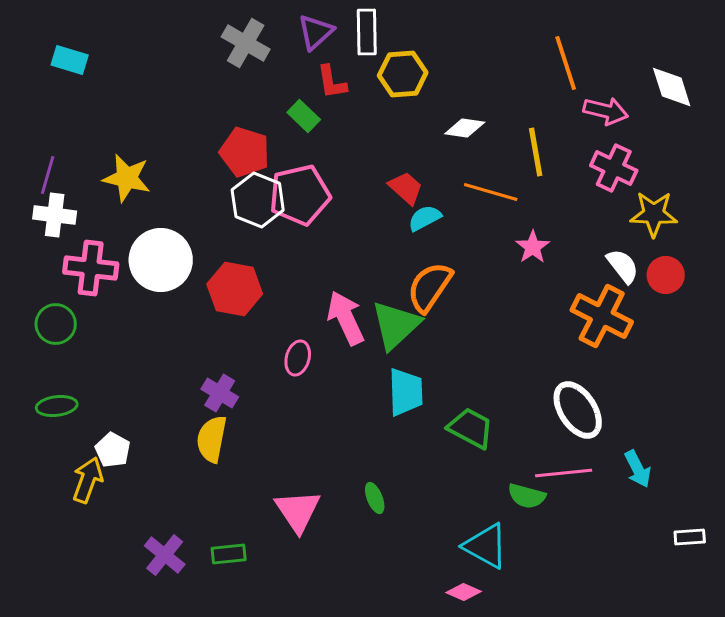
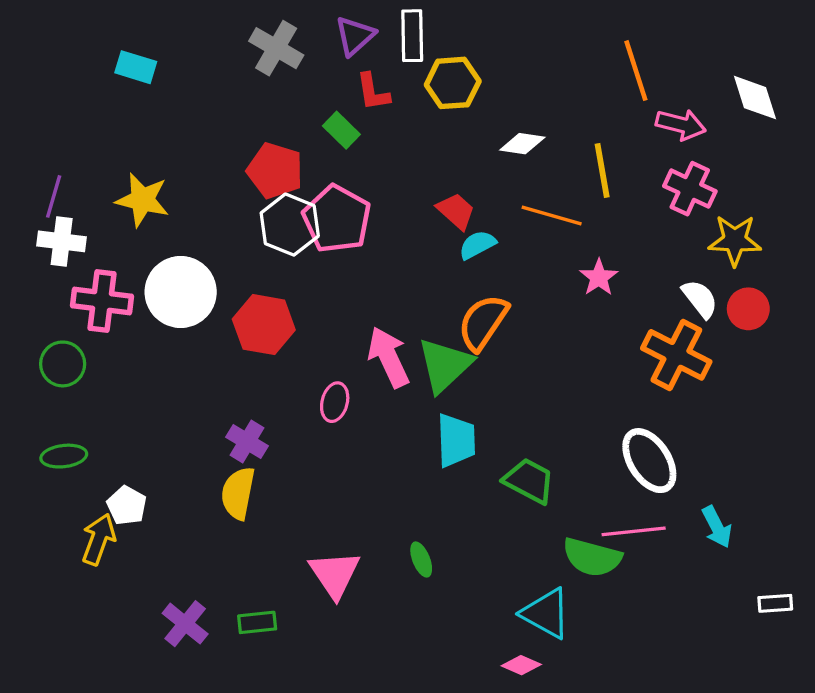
cyan rectangle: (70, 60) -> (136, 67), moved
pink pentagon: (300, 195) -> (337, 219), turned -30
green semicircle: (527, 496) -> (592, 557), size x1.4

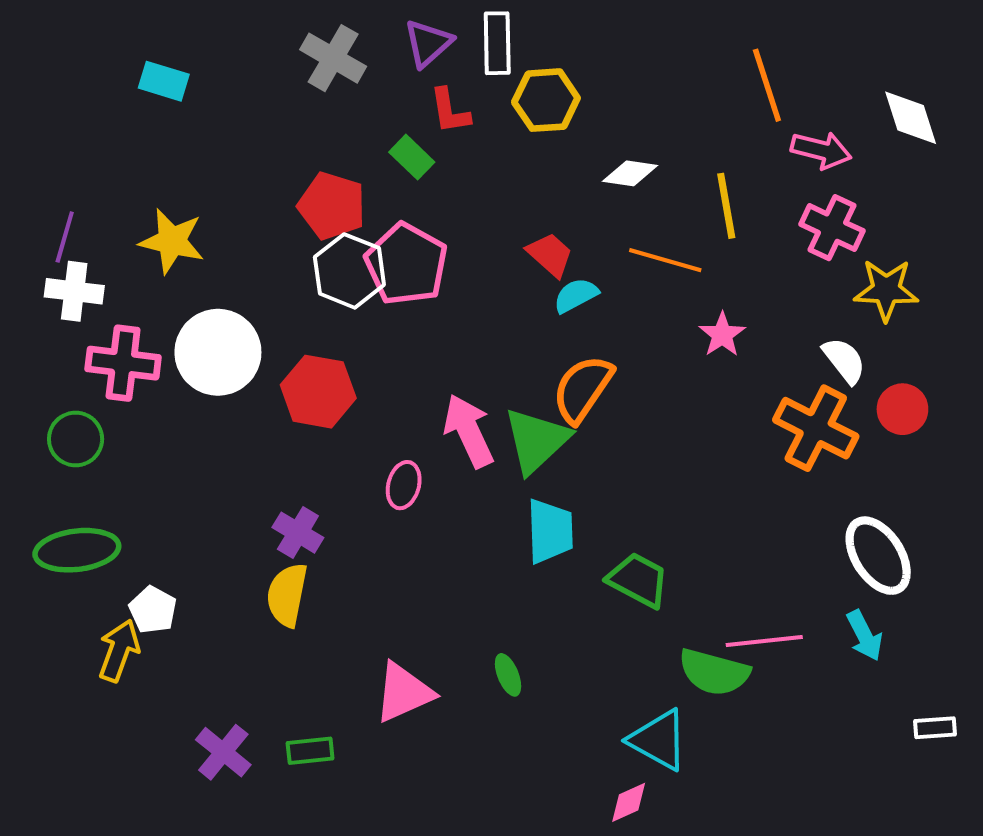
red circle: (748, 309) -> (902, 409), moved
green ellipse: (64, 456) -> (77, 550), size x1.5
white ellipse: (649, 461) -> (878, 556), moved
pink triangle: (335, 574) -> (404, 693), turned 40
pink diamond: (521, 665) -> (629, 802), turned -48

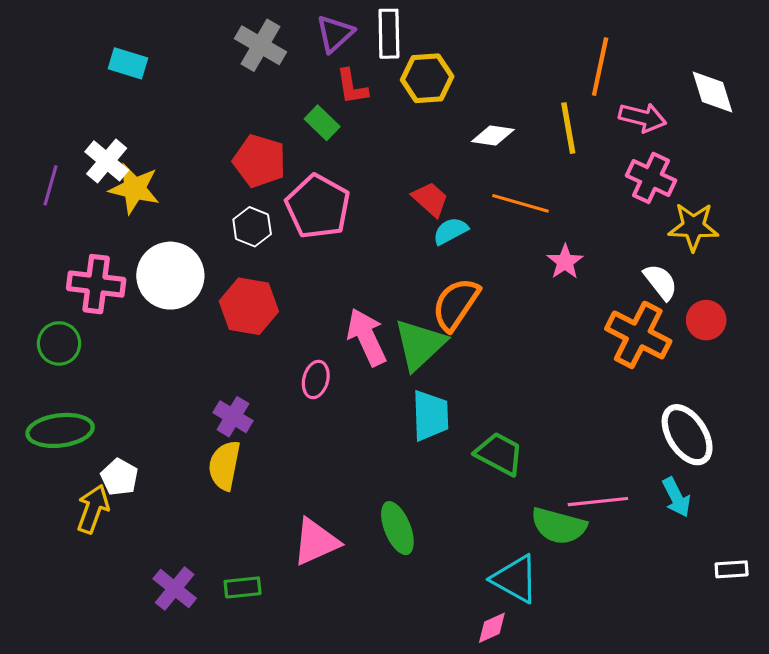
orange line: (767, 85) -> (600, 67), turned 30
yellow line: (726, 206) -> (568, 128), moved
white hexagon: (349, 271) -> (252, 227), moved, size x0.7
white cross: (74, 291) -> (107, 161), moved, turned 33
green ellipse: (508, 675) -> (397, 528), size x1.6

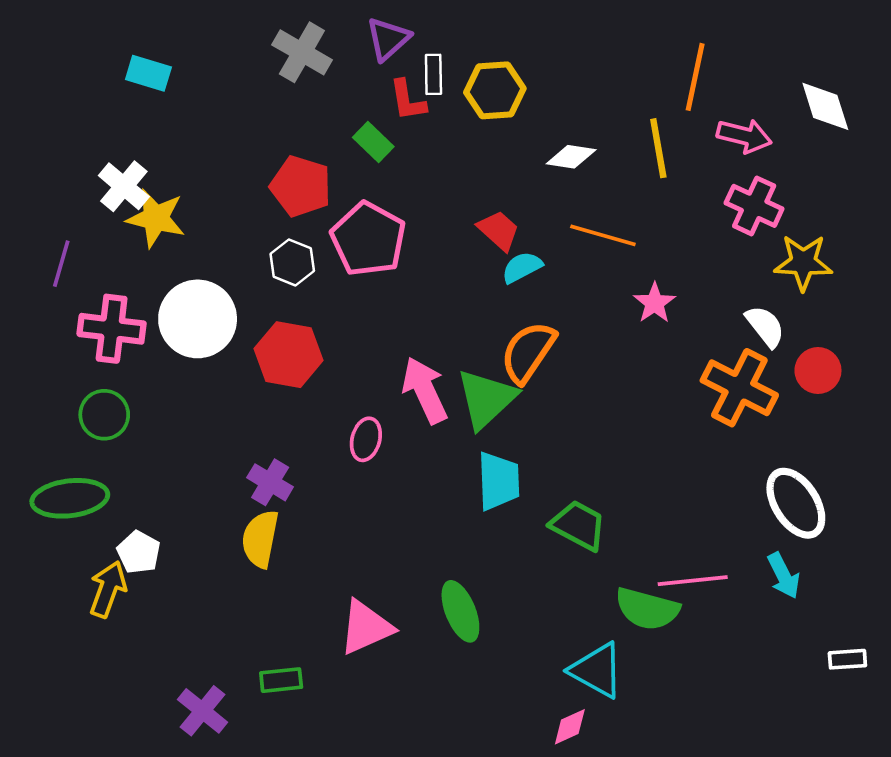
white rectangle: (389, 34) -> (433, 74), moved, size x0.7
purple line: (51, 185) -> (61, 264), moved
green circle: (59, 343) -> (104, 415), moved
purple cross: (175, 589) -> (202, 711), moved

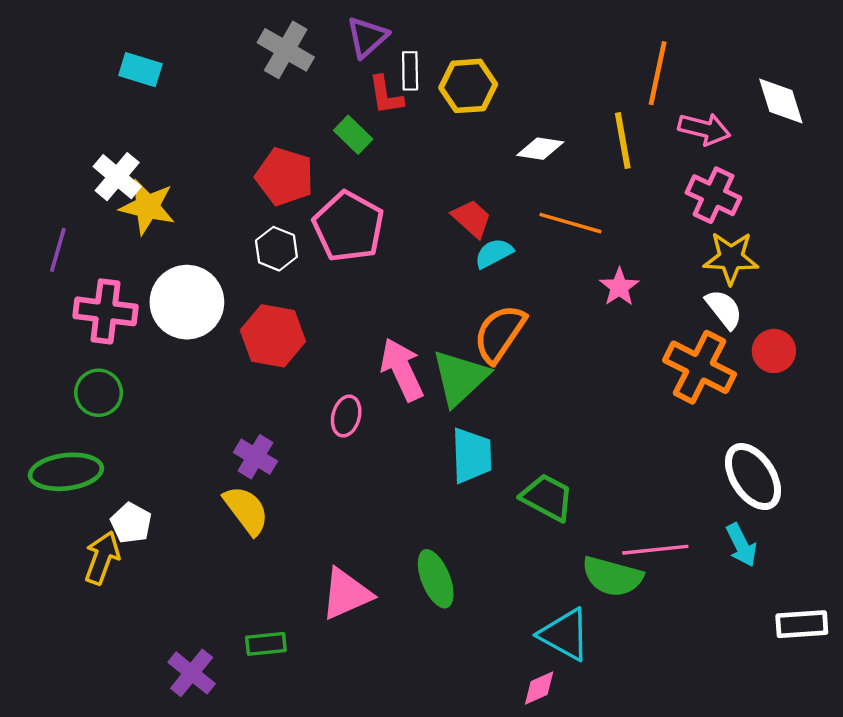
yellow star: (803, 262) -> (731, 258), moved
yellow semicircle: (260, 539) -> (246, 510), turned 132
white rectangle: (847, 659) -> (802, 624), size x1.4

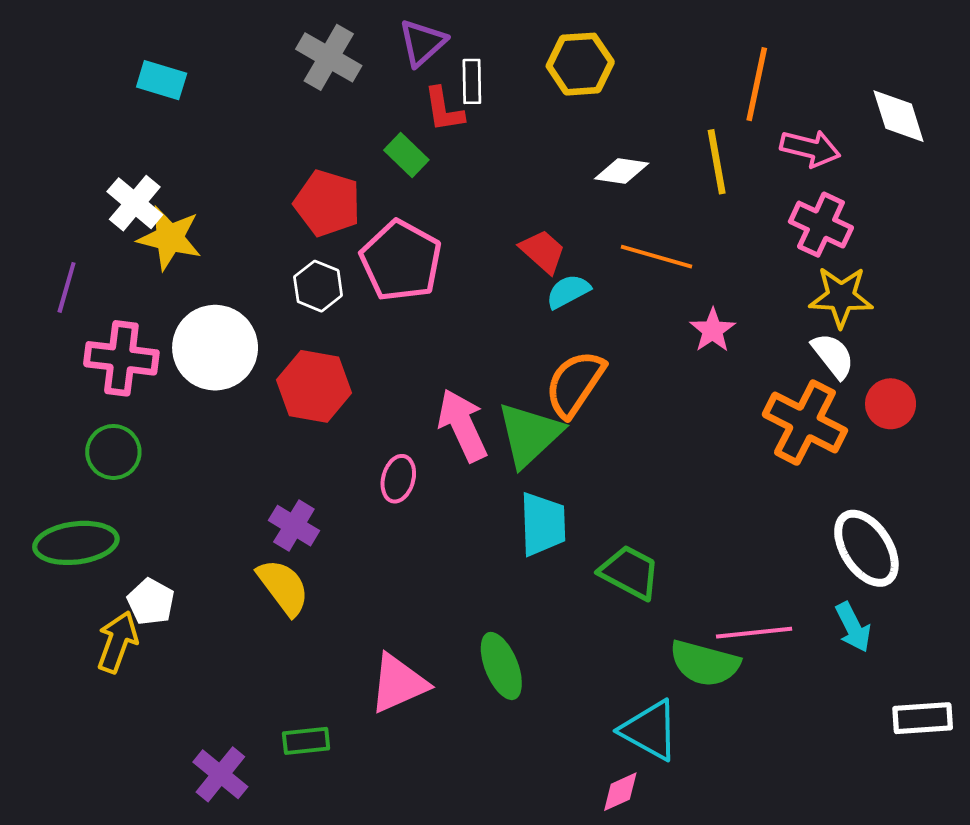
yellow hexagon: (468, 86) -> (580, 64), moved

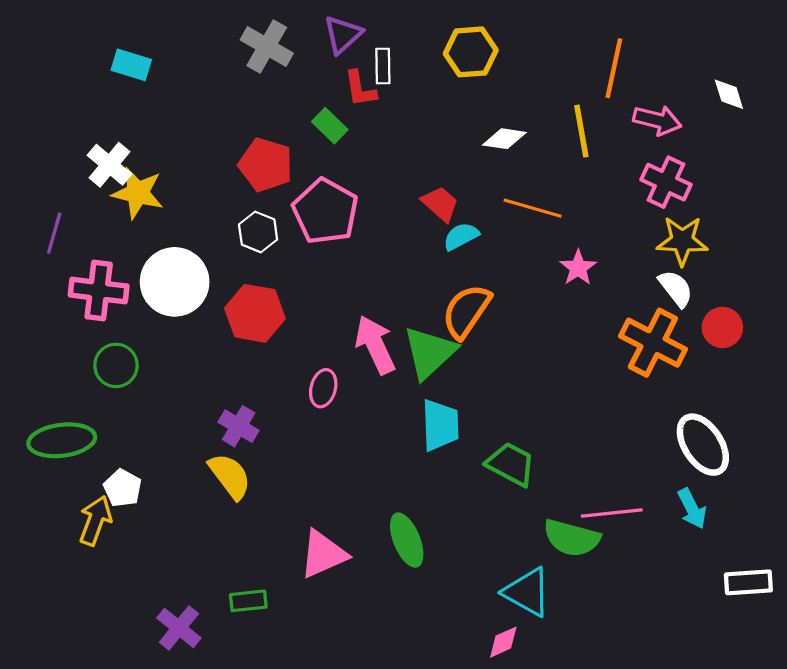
white diamond: (899, 116) -> (729, 94), size x0.7
green circle: (113, 452) -> (116, 365), moved

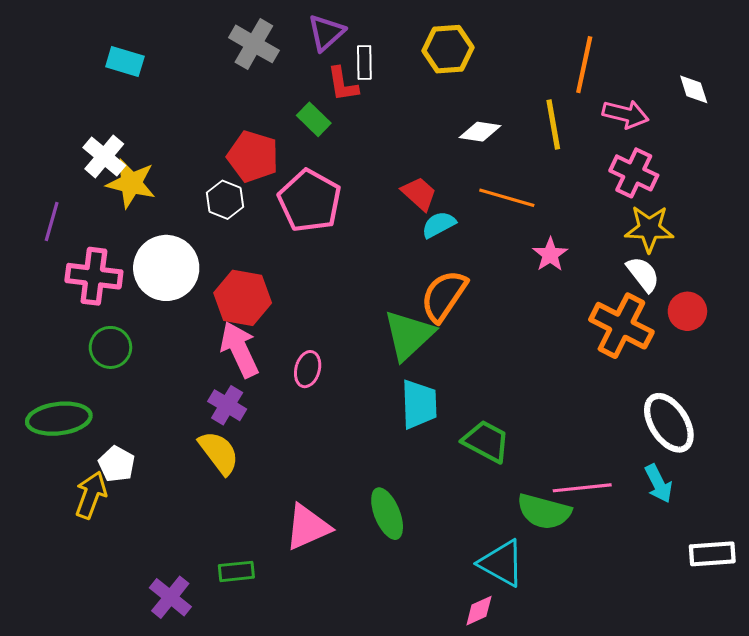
white hexagon: (258, 232) -> (225, 200), moved
pink arrow: (375, 345) -> (239, 349), moved

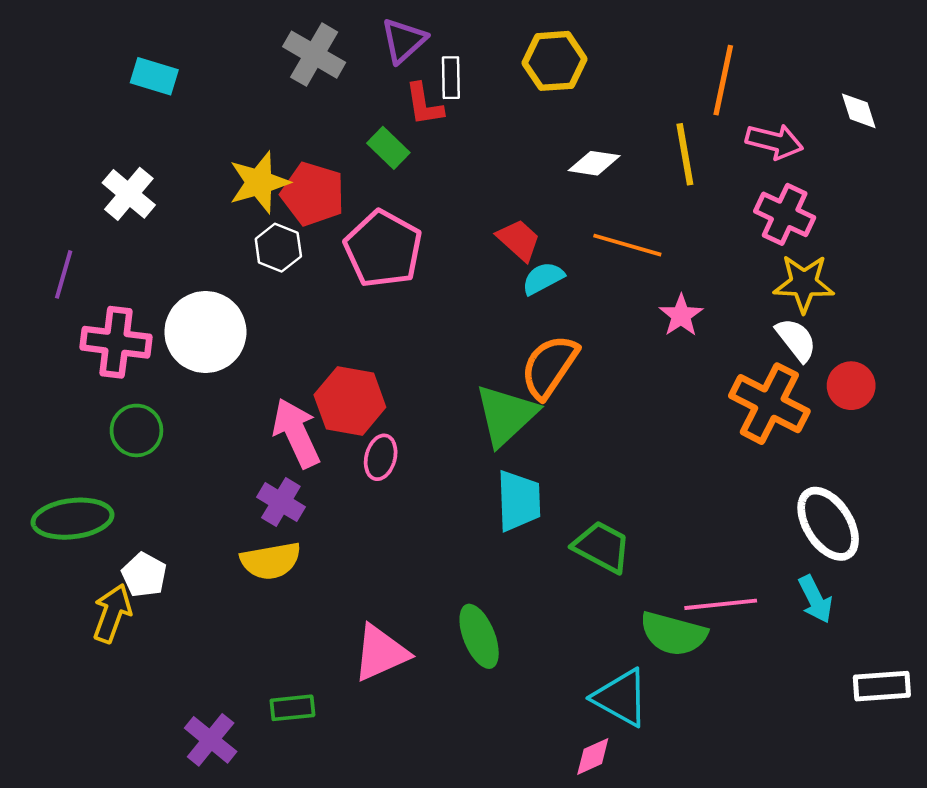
yellow star: (131, 183) -> (259, 182), moved, turned -30
red hexagon: (243, 298) -> (350, 401), moved
yellow semicircle: (219, 453) -> (271, 561), turned 117

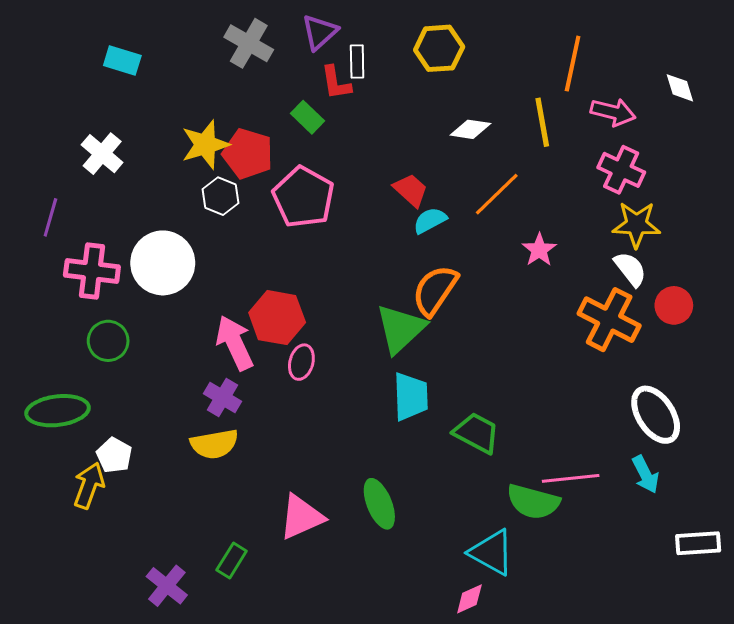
orange line: (627, 245) -> (497, 194), turned -60
green rectangle: (292, 708) -> (232, 560), turned -52

